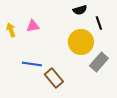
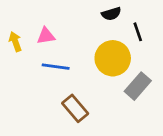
blue line: (32, 64) -> (56, 67), moved

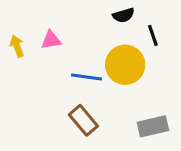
blue line: (56, 67) -> (86, 77), moved
gray rectangle: (138, 86) -> (153, 126), moved, turned 36

